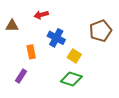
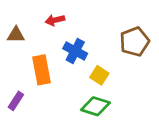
orange rectangle: (31, 52) -> (41, 70), size x1.5
purple rectangle: (21, 76) -> (16, 101), moved

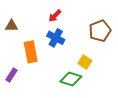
red arrow: (55, 20) -> (55, 16), moved, turned -32
yellow square: (99, 75) -> (85, 62), moved

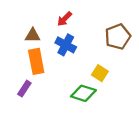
brown triangle: (12, 26) -> (33, 35), moved
purple rectangle: (12, 75) -> (24, 89), moved

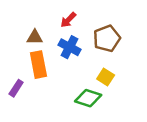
brown pentagon: (118, 37) -> (107, 38), moved
purple rectangle: (24, 89) -> (16, 88), moved

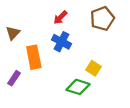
brown triangle: (35, 37) -> (13, 33), moved, turned -48
brown pentagon: (107, 38) -> (102, 19), moved

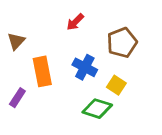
brown pentagon: (102, 19) -> (122, 43), moved
blue cross: (61, 42) -> (85, 67), moved

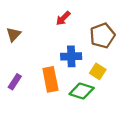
blue cross: (85, 67) -> (71, 56), turned -30
orange rectangle: (42, 71) -> (50, 79), moved

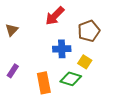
red arrow: (63, 18) -> (55, 16), size x1.5
orange rectangle: (50, 79) -> (44, 83), moved

